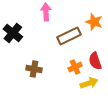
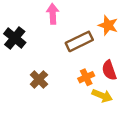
brown cross: (34, 69) -> (39, 79), turned 35
yellow arrow: (89, 83) -> (102, 96), turned 42

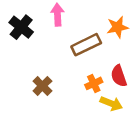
orange star: (108, 25) -> (117, 27), turned -30
black cross: (15, 38) -> (21, 27), moved

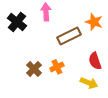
orange star: (117, 27) -> (94, 22), turned 30
orange cross: (94, 83) -> (57, 67), moved

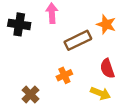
black cross: (17, 22) -> (19, 24), turned -30
brown cross: (34, 69) -> (30, 94), moved

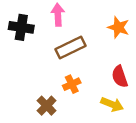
brown rectangle: (78, 40) -> (70, 48), moved
brown cross: (30, 94) -> (47, 106), moved

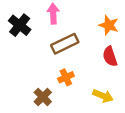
black cross: (21, 27) -> (20, 25), turned 30
red semicircle: (120, 77) -> (110, 56), moved

